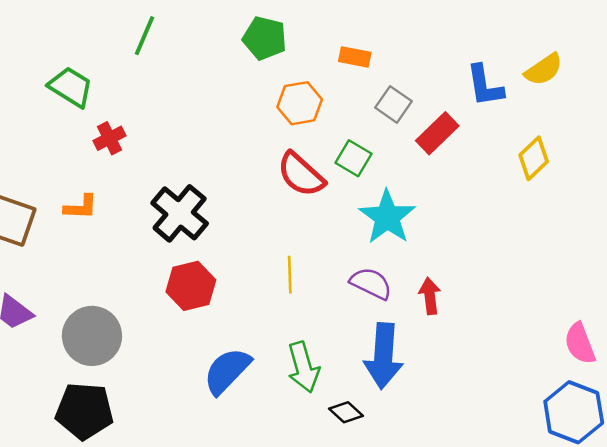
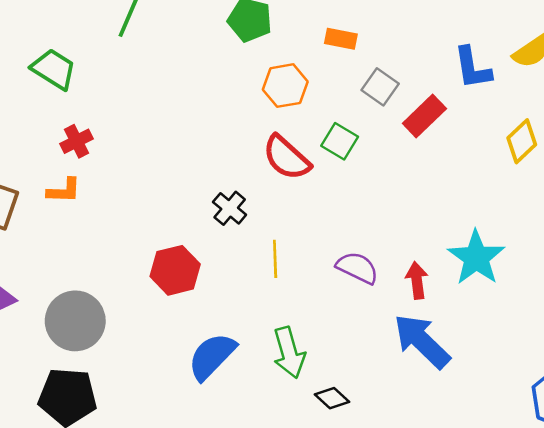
red cross: (110, 138) -> (76, 141), moved
black cross: (180, 213) -> (230, 208), moved, size x0.6
cyan star: (387, 217) -> (476, 258), moved
blue arrow: (383, 356) -> (422, 341), moved, turned 130

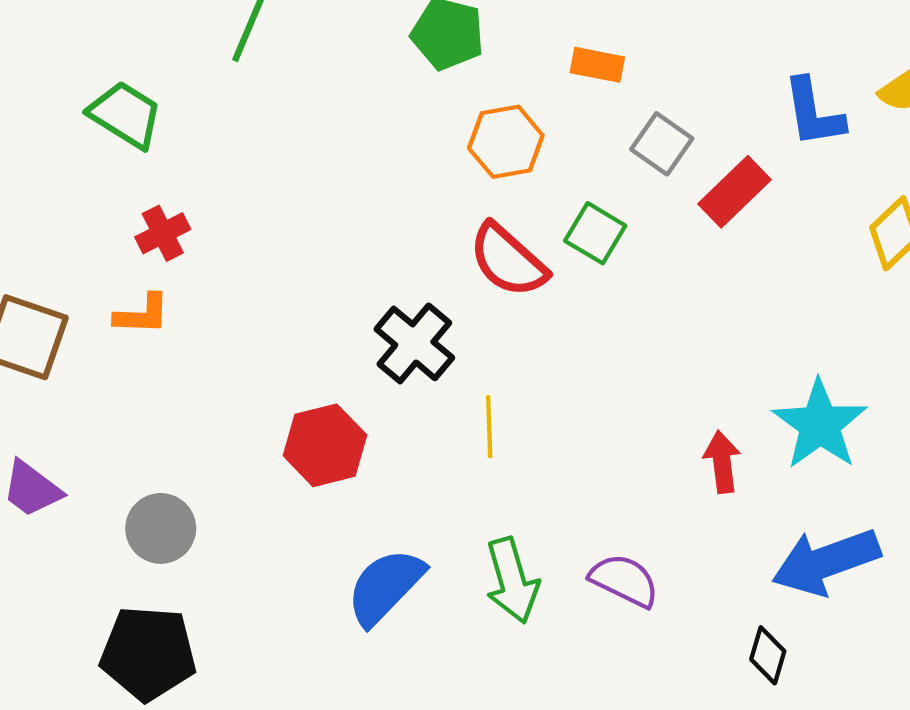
black cross: (230, 208) -> (414, 343), size x1.4
purple semicircle: (357, 268) -> (624, 580), moved
gray circle: (75, 321) -> (161, 528), size x0.7
blue arrow: (422, 341) -> (826, 562), moved, turned -64
black diamond: (332, 398) -> (768, 655), moved, turned 64

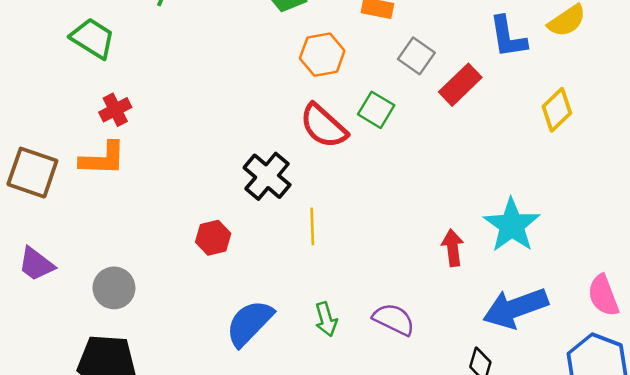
orange L-shape: (142, 314) -> (103, 159), size x1.4
red hexagon: (325, 445) -> (213, 238), size x0.7
green arrow: (512, 580) -> (326, 319), size x0.7

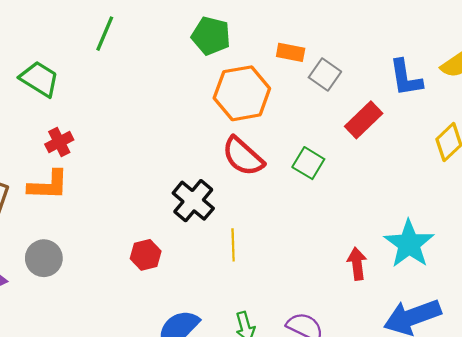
orange hexagon: (322, 55) -> (242, 93), size x1.4
gray square: (416, 56) -> (325, 75), moved
green square: (376, 110) -> (308, 163), moved
gray circle: (114, 288) -> (44, 258), moved

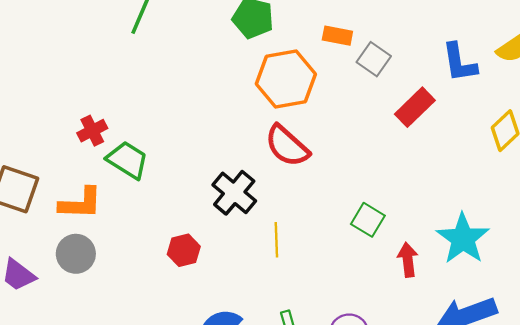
green trapezoid: (39, 79) -> (127, 160), moved
green square: (308, 163) -> (368, 220), moved
orange L-shape: (48, 185) -> (81, 203), moved

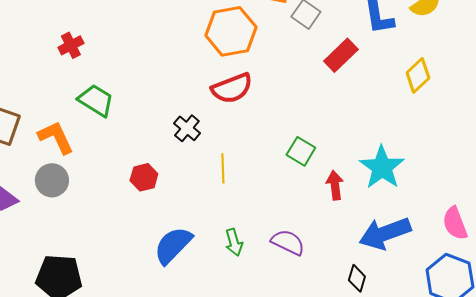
red cross: (92, 131) -> (71, 45), moved
red semicircle: (287, 146) -> (232, 88), turned -63
black cross: (234, 193) -> (187, 128), size x0.7
orange L-shape: (81, 203) -> (56, 137), turned -117

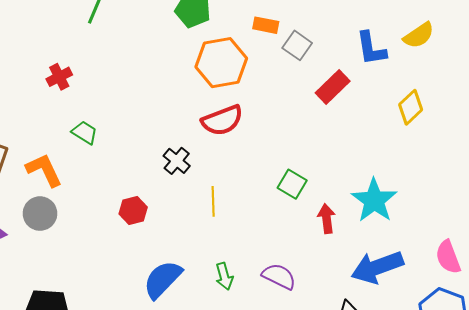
green trapezoid: (96, 100) -> (85, 133), size x0.7

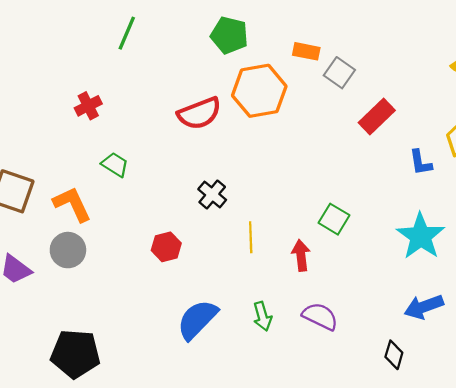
blue L-shape: (371, 48) -> (421, 162), moved, size x0.7
red semicircle: (222, 120) -> (199, 113), moved
red arrow: (327, 219) -> (301, 255), moved
blue arrow: (377, 267) -> (424, 307), size x0.7

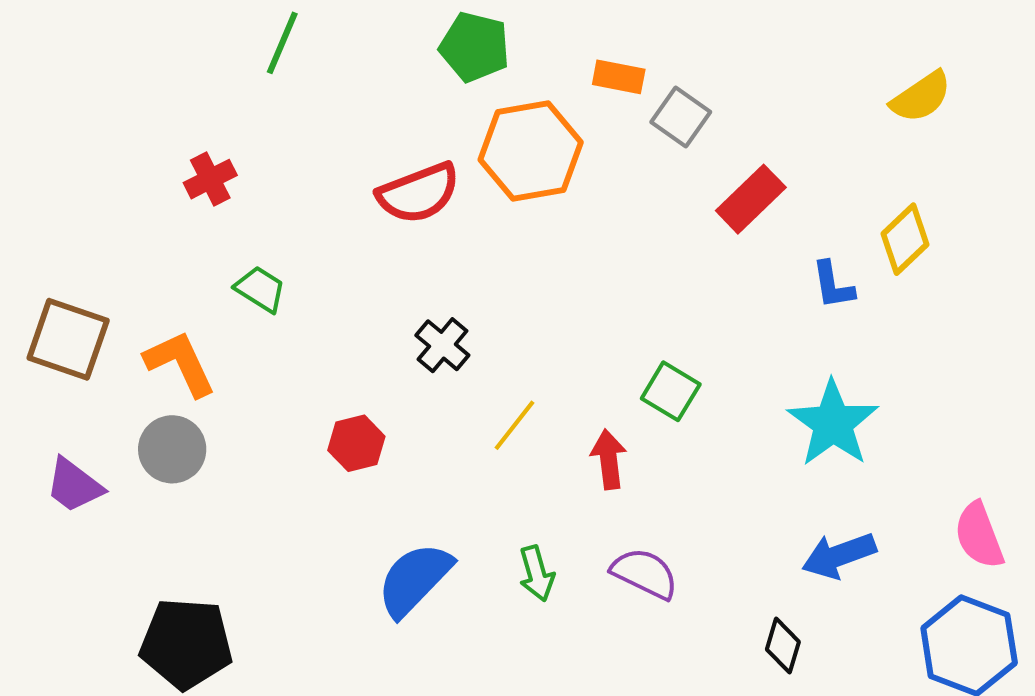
yellow line: (251, 237) -> (515, 425), turned 40

